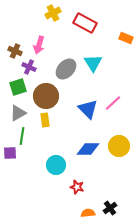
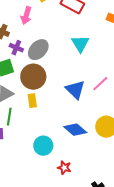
pink arrow: (39, 45) -> (26, 16), moved
gray ellipse: (66, 69) -> (38, 50), moved
blue diamond: (88, 149) -> (75, 130), turned 40

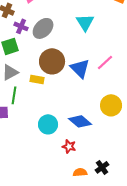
brown circle: (33, 77) -> (52, 61), moved
yellow rectangle: (32, 101) -> (37, 79), turned -72
blue diamond: (75, 130) -> (80, 121), moved

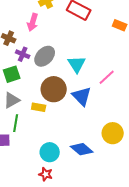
cyan triangle: (85, 22) -> (77, 64), moved
pink line: (105, 62) -> (107, 77), moved
red star: (69, 146) -> (46, 174), moved

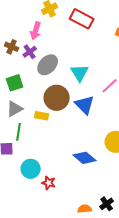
purple cross: (23, 54) -> (30, 52), moved, turned 32
cyan circle: (50, 152) -> (31, 169), moved

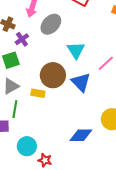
purple cross: (30, 52) -> (22, 39), moved
gray ellipse: (48, 65) -> (51, 24), moved
blue diamond: (85, 158) -> (81, 135), turned -40

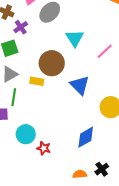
blue triangle: (81, 82) -> (80, 85), moved
blue diamond: (81, 135) -> (86, 137), moved, turned -30

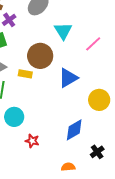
blue triangle: (80, 85) -> (68, 78), turned 45
cyan circle: (26, 134) -> (14, 117), moved
black cross: (102, 169) -> (97, 152), moved

